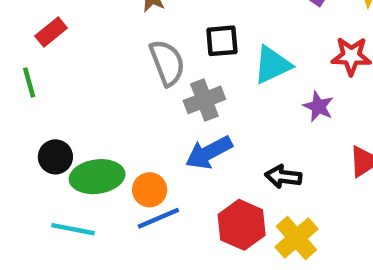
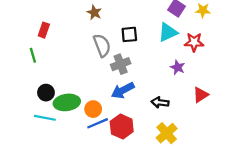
red rectangle: (51, 32) -> (44, 30), turned -32
cyan triangle: (272, 65) -> (168, 32), moved
red hexagon: (242, 225) -> (122, 127), moved
cyan line: (73, 229) -> (45, 118), moved

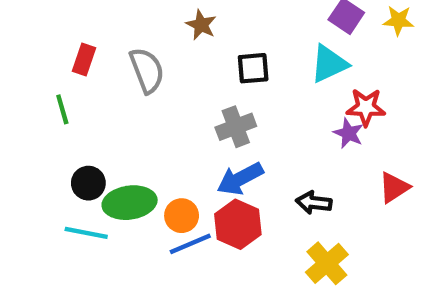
brown star: (94, 13) -> (201, 25), moved
red star: (194, 42) -> (366, 107), moved
gray semicircle: (102, 45) -> (147, 70), moved
red hexagon: (122, 127) -> (238, 224), moved

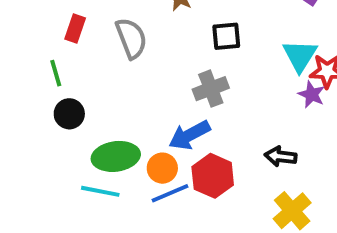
cyan triangle: (329, 64) -> (300, 56), moved, turned -33
blue arrow: (240, 179) -> (189, 135), moved
black circle: (88, 183) -> (69, 114), moved
cyan line: (86, 233) -> (100, 191), moved

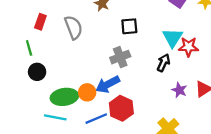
purple star: (312, 94) -> (179, 90), moved
black arrow: (281, 156) -> (163, 63), moved, turned 108
orange circle: (162, 168) -> (87, 92), moved

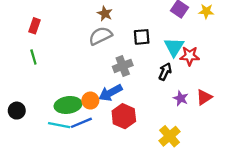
red rectangle: (40, 22) -> (35, 26), moved
black square: (129, 26) -> (142, 37), moved
gray semicircle: (73, 27) -> (100, 36), moved, turned -95
black circle: (37, 72) -> (17, 111), moved
blue line: (96, 119) -> (81, 123), moved

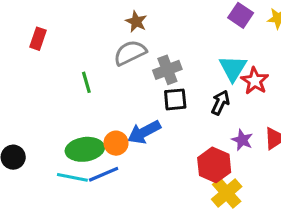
black square: (142, 37) -> (175, 99), moved
red star: (190, 56) -> (255, 81), turned 30
green line: (33, 57) -> (86, 82), moved
gray cross: (123, 66) -> (167, 70), moved
red hexagon: (124, 116) -> (214, 165), moved

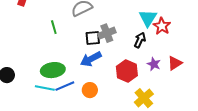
gray cross: (167, 70) -> (107, 33), moved
black square: (175, 99) -> (93, 38), moved
orange circle: (116, 143) -> (90, 90), moved
red hexagon: (214, 165) -> (127, 71), moved

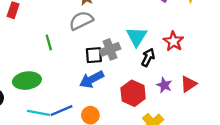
cyan triangle: (148, 18) -> (137, 37), moved
green ellipse: (53, 70) -> (27, 81), moved

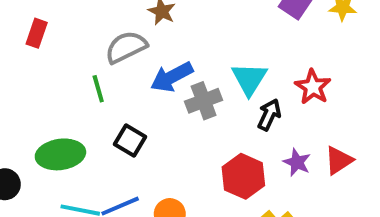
gray semicircle: (81, 21) -> (126, 47), moved
black square: (94, 55) -> (130, 141), moved, turned 36
blue arrow: (92, 79) -> (172, 77), moved

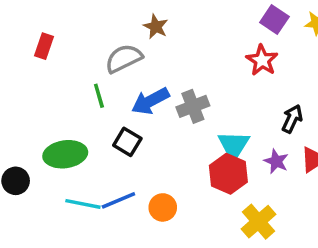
blue arrow: (172, 77) -> (150, 101), moved
cyan triangle: (249, 79) -> (234, 145), moved
red star: (313, 87) -> (262, 60), moved
black arrow: (269, 115) -> (292, 119), moved

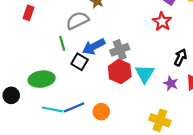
black square: (127, 142) -> (80, 62), moved
red hexagon: (228, 174) -> (120, 71), moved
yellow cross: (258, 222) -> (160, 120), turned -30

